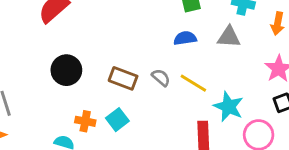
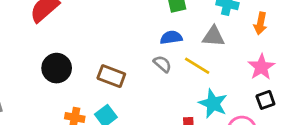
gray semicircle: (161, 78) -> (162, 64), moved
yellow line: (193, 83) -> (197, 66), moved

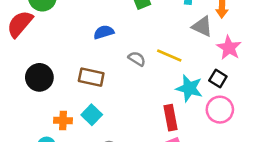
gray triangle: (213, 36) -> (202, 26), moved, turned 30
blue semicircle: (171, 37) -> (104, 32), moved
black square: (265, 100) -> (218, 79), moved, turned -30

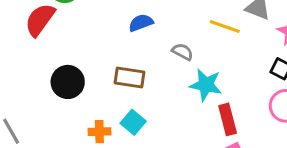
yellow line: (169, 55) -> (225, 26), moved
cyan star: (189, 88) -> (206, 85), moved

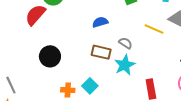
brown rectangle: (129, 77) -> (101, 52), moved
cyan star: (206, 85) -> (125, 65), moved, turned 30

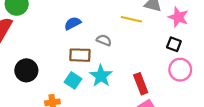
cyan star: (125, 65) -> (101, 76), moved
cyan square: (90, 86) -> (73, 80), moved

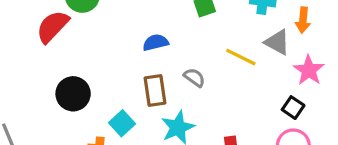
brown rectangle: (80, 55) -> (155, 90), turned 66
cyan square: (73, 80) -> (122, 123), moved

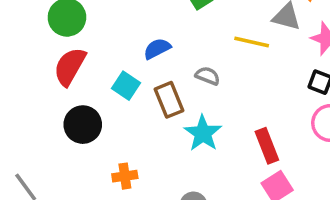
red semicircle: (53, 27) -> (70, 66), moved
cyan square: (122, 123) -> (126, 86), moved

